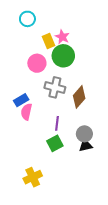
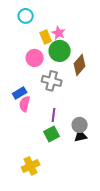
brown diamond: (79, 97) -> (80, 65), moved

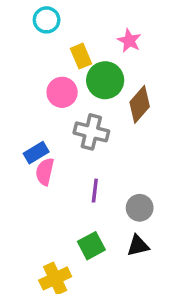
pink star: (59, 33) -> (129, 41), moved
green square: (52, 134) -> (91, 246), moved
black triangle: (81, 136) -> (138, 246), moved

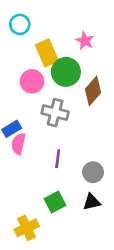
yellow rectangle: (81, 56) -> (47, 53), size x1.4

